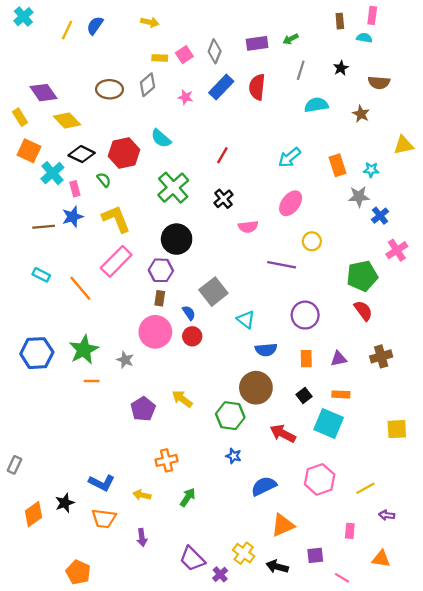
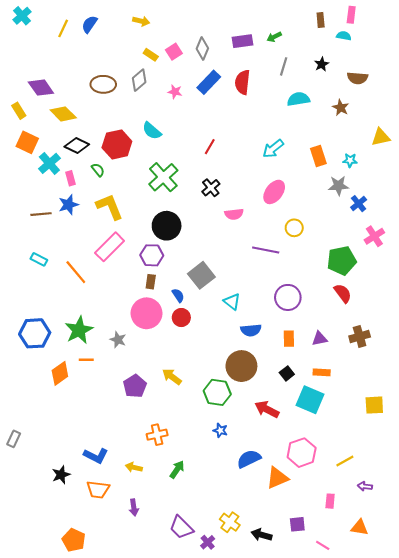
yellow rectangle: (160, 58) -> (151, 55), turned 32
orange diamond: (33, 514) -> (60, 373), moved
orange triangle: (283, 525) -> (277, 478), moved

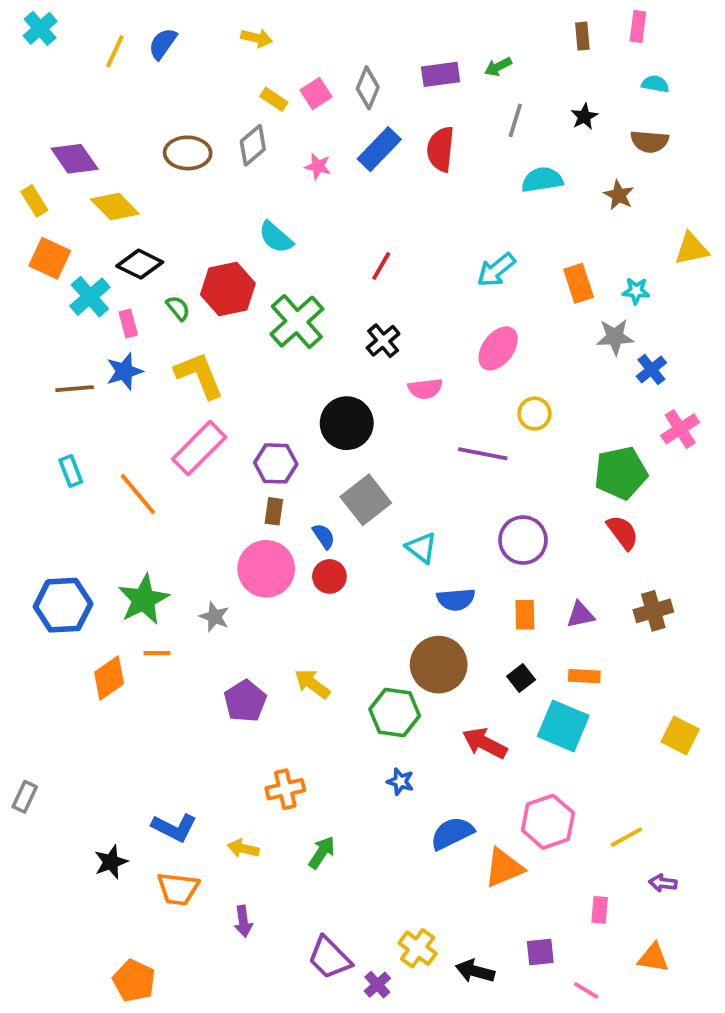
cyan semicircle: (344, 36) -> (655, 84), moved
red hexagon: (117, 144) -> (228, 289), moved
black circle: (167, 226) -> (347, 423), moved
cyan rectangle: (39, 259) -> (71, 471), turned 42
yellow square: (374, 405) -> (680, 735), turned 30

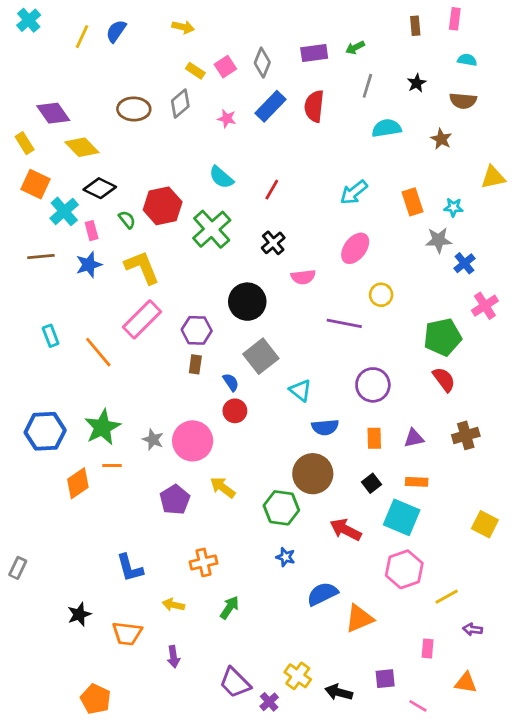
cyan semicircle: (276, 237) -> (221, 177), moved
brown line: (75, 389) -> (41, 257), moved
pink circle: (266, 569) -> (193, 441), moved
pink hexagon: (548, 822) -> (404, 569), moved
blue L-shape: (174, 827) -> (130, 568), moved, turned 48

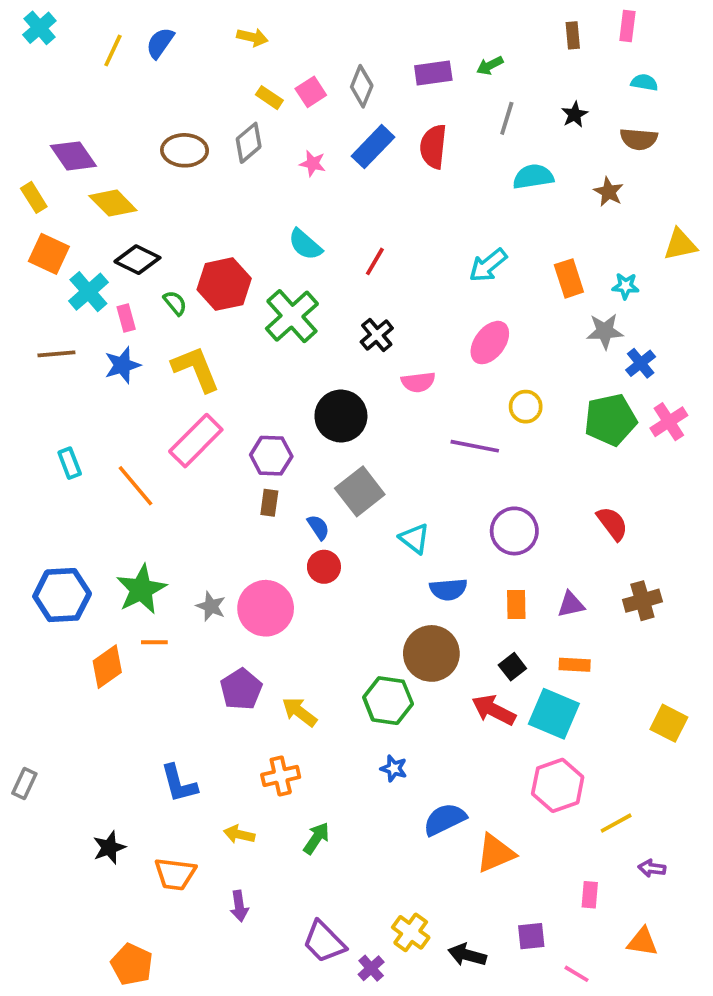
green pentagon: (443, 337) -> (610, 420), moved
yellow arrow: (223, 487) -> (299, 712), moved
red arrow: (346, 530) -> (494, 710), moved

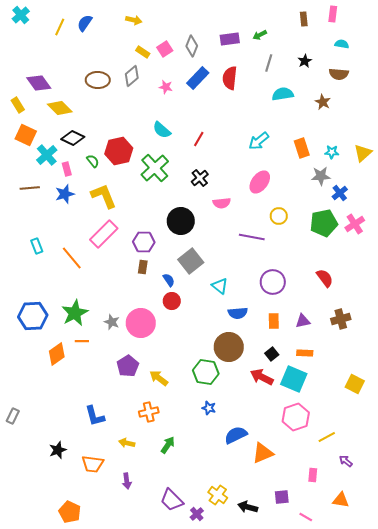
yellow triangle: (680, 245) -> (363, 153), moved, turned -30
purple arrow: (652, 868) -> (346, 461), turned 32

